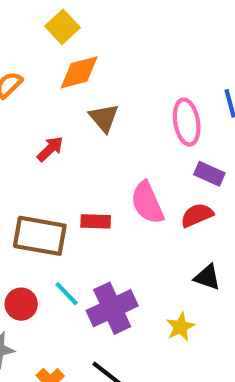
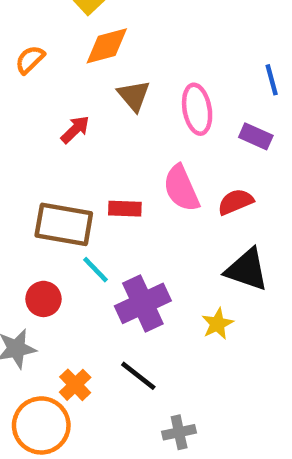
pink ellipse: (187, 122) -> (197, 109), moved
purple rectangle: (209, 174) -> (256, 136), moved
black triangle: (207, 277) -> (247, 270), size x1.5
cyan line: (67, 294) -> (95, 270), moved

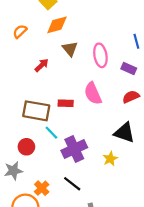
red semicircle: (235, 202) -> (131, 97), moved

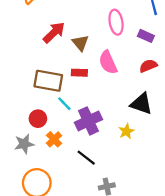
brown triangle: (70, 49) -> (80, 43), moved
red arrow: (42, 65) -> (54, 32), size x1.5
orange cross: (42, 188) -> (54, 139), moved

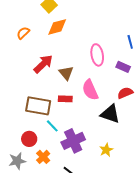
black triangle: (141, 104) -> (110, 114), moved

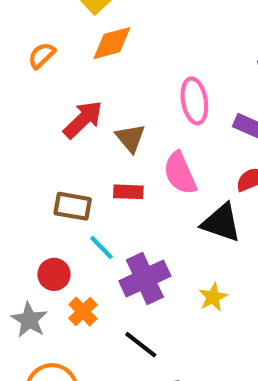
brown rectangle: (38, 106) -> (73, 206), size x0.7
gray star: (17, 161) -> (29, 320), turned -30

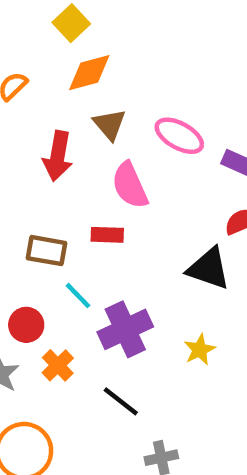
pink ellipse: (194, 101) -> (179, 136), turned -51
red arrow: (83, 119) -> (58, 156), turned 144
brown triangle: (130, 138) -> (110, 124), moved
pink semicircle: (180, 173) -> (130, 185), moved

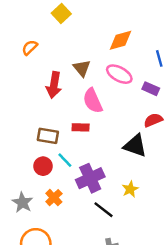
orange diamond: (89, 73) -> (120, 40), moved
red circle: (26, 325) -> (43, 166), moved
black line: (121, 401) -> (104, 210), moved

